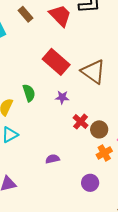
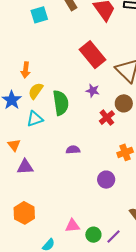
green semicircle: (29, 93) -> (61, 103), moved, size x1.4
brown circle: (99, 129) -> (124, 103), moved

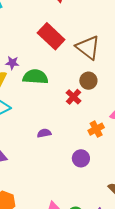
purple star: (93, 91) -> (12, 63), moved
green semicircle: (61, 103) -> (35, 77), moved, turned -70

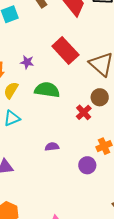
purple star: (12, 63) -> (27, 62), moved
purple circle: (81, 158) -> (87, 165), moved

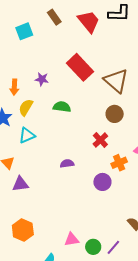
green semicircle: (47, 90) -> (62, 107), size x0.7
red cross: (84, 112) -> (100, 140), moved

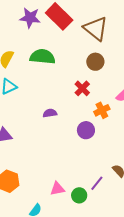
purple star: (42, 79) -> (30, 18), moved, size x1.5
green semicircle: (62, 107) -> (42, 57), size x1.4
purple line: (113, 247) -> (97, 183), moved

